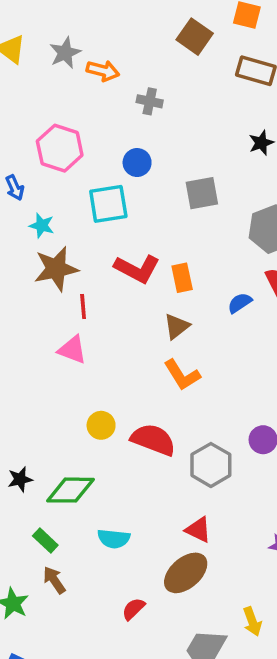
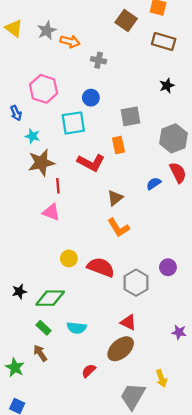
orange rectangle: (182, 278) -> (118, 145), moved
green rectangle: (45, 541) -> (44, 328), moved

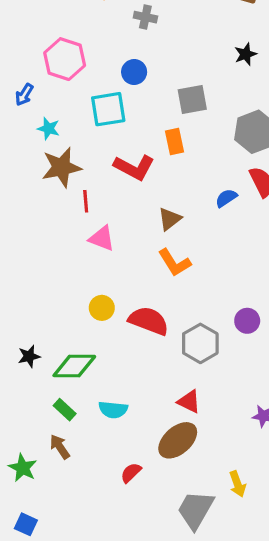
blue arrow: (16, 113) -> (24, 95), turned 56
pink triangle: (51, 212) -> (102, 238), moved

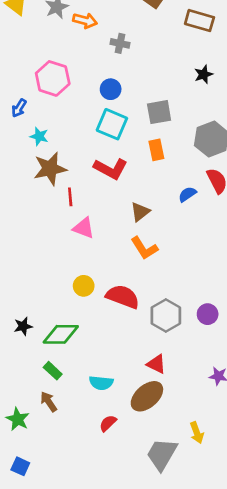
cyan square: (108, 109) -> (112, 124), moved, turned 32
orange rectangle: (174, 141) -> (156, 150), moved
purple circle: (247, 321) -> (208, 314), moved
cyan semicircle: (113, 410) -> (101, 383), moved

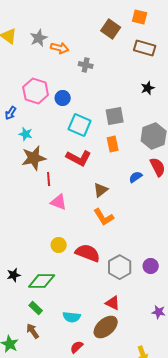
blue circle: (111, 89) -> (63, 98), moved

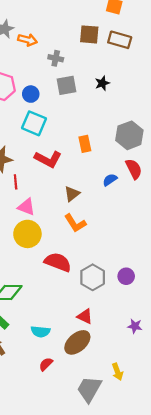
brown square: (111, 29) -> (89, 34), moved, turned -30
black star: (148, 88) -> (102, 83), moved
gray square: (115, 116) -> (66, 85), moved
cyan square: (80, 125) -> (34, 123), moved
yellow circle: (59, 245) -> (27, 234), moved, size x1.6

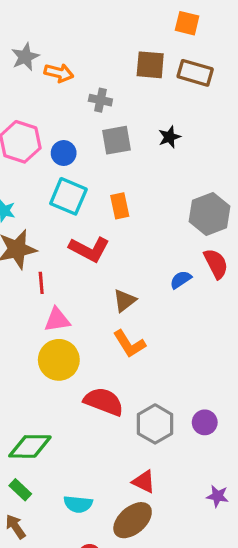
orange rectangle: (85, 144) -> (120, 206), moved
pink triangle: (26, 207) -> (57, 320), turned -30

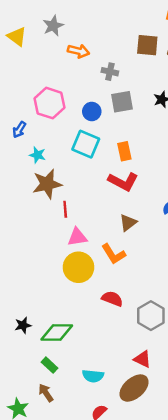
gray star: (25, 57) -> (53, 26), moved
blue circle: (64, 153) -> (92, 111), moved
red L-shape: (89, 249) -> (123, 182), moved
orange L-shape: (129, 344) -> (113, 254), moved
red semicircle: (104, 402) -> (112, 299), size x0.7

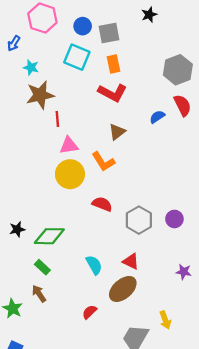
gray square: (122, 102) -> (109, 33), moved
cyan semicircle: (93, 376) -> (94, 265), moved, turned -126

